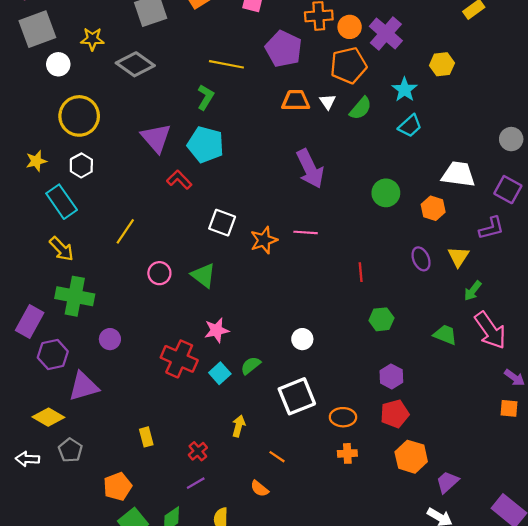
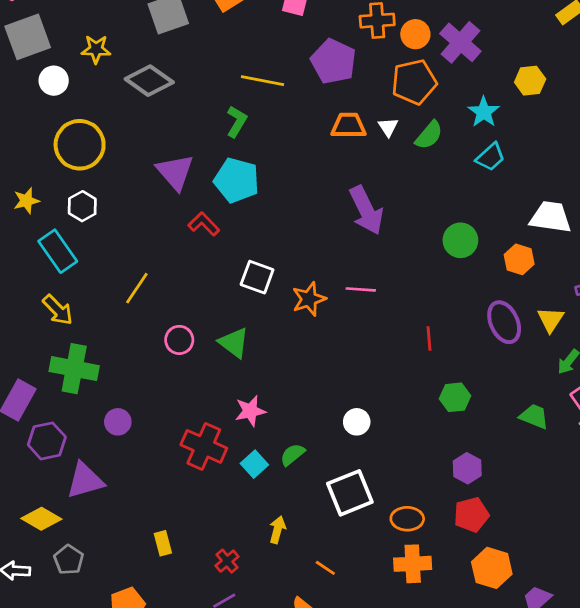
purple ellipse: (421, 259) -> (504, 322), size x1.4
orange cross: (347, 453) -> (413, 564), size x1.5

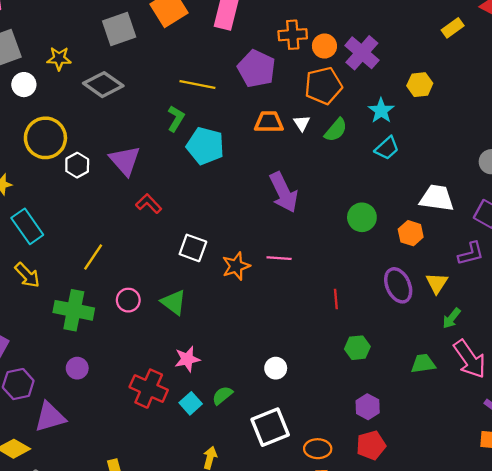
cyan pentagon: (237, 180) -> (205, 146), moved
white hexagon: (82, 206) -> (77, 165), moved
green cross: (74, 369) -> (74, 310), moved
green trapezoid: (534, 416) -> (423, 364), turned -30

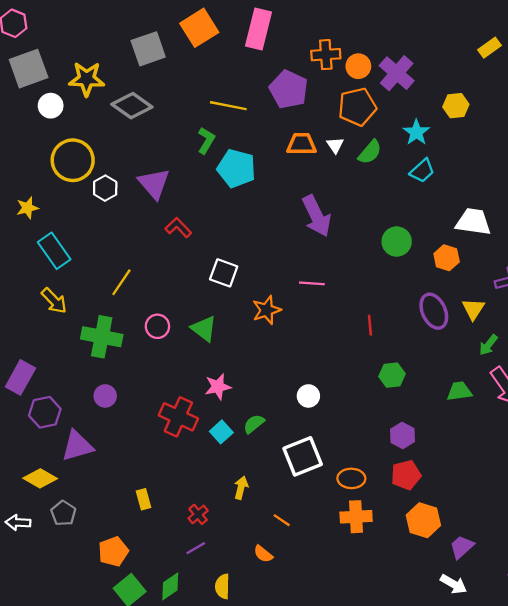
yellow star: (59, 58) -> (87, 79), size x1.4
orange star: (236, 266) -> (267, 310), moved

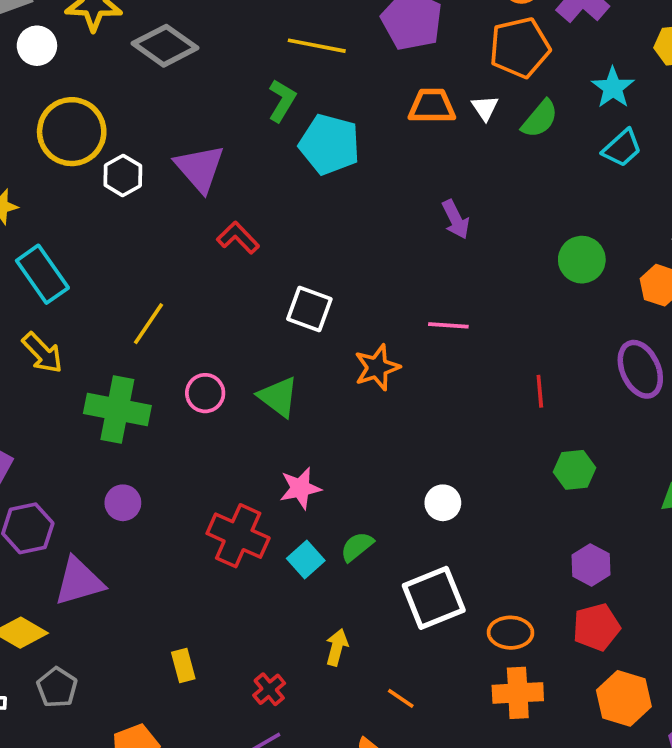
purple arrow: (317, 216) -> (456, 219), size x0.6

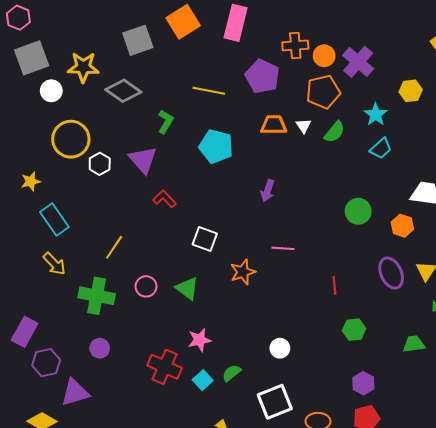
green L-shape: (282, 101) -> (166, 122), moved
purple arrow: (456, 219) -> (268, 191), moved, turned 45

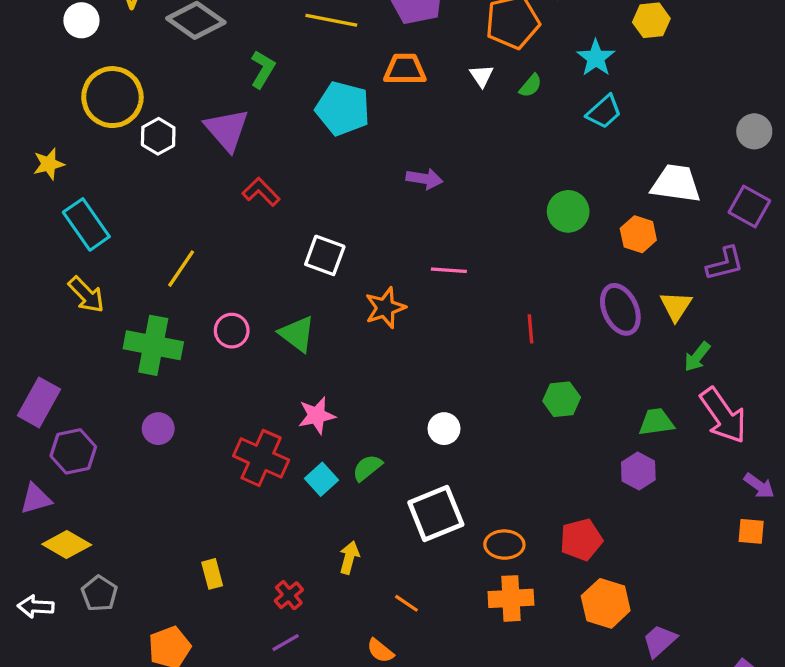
orange trapezoid: (274, 125) -> (405, 69), moved
green semicircle: (334, 132) -> (531, 86), size x0.7
purple arrow: (268, 191) -> (424, 179), turned -100
purple hexagon: (363, 383) -> (638, 471), moved
purple triangle: (75, 392) -> (36, 499), moved, size x0.7

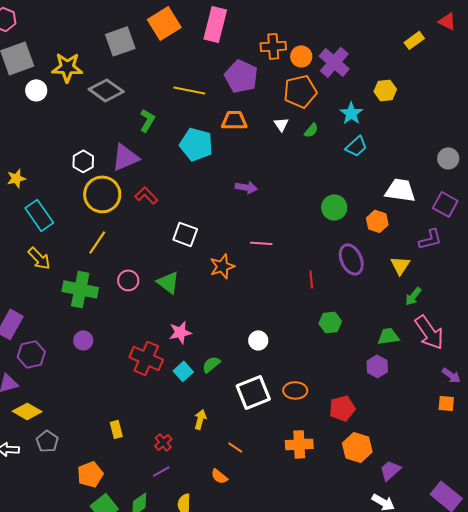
yellow circle: (112, 97) -> (102, 194), moved
purple triangle: (227, 130) -> (125, 157), turned 48
purple ellipse: (620, 309) -> (351, 259), moved
orange ellipse: (504, 545) -> (295, 390), moved

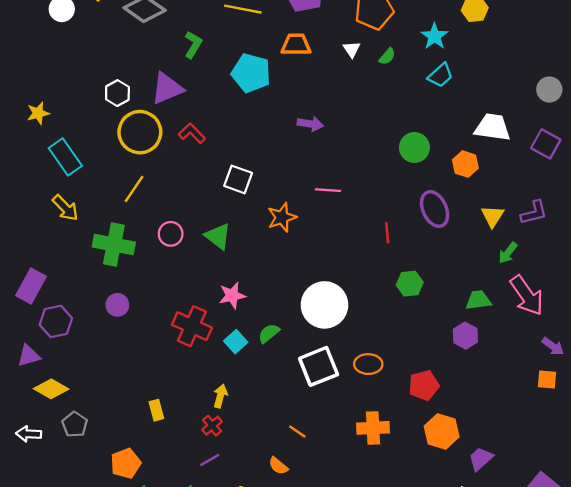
purple L-shape: (430, 239) -> (534, 213), moved
white circle: (258, 340) -> (324, 305), size x2.0
yellow arrow: (200, 419) -> (220, 396), moved

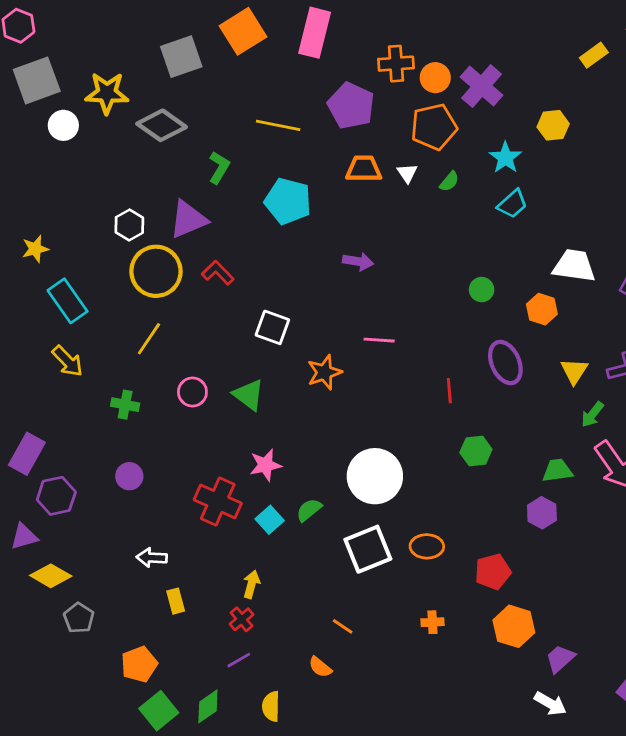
orange trapezoid: (296, 45) -> (364, 169), moved
green circle: (414, 148) -> (482, 290), size x0.7
green cross: (114, 245) -> (125, 405), size x0.6
orange cross: (373, 428) -> (432, 622), size x0.6
white arrow: (29, 434) -> (152, 558), moved

